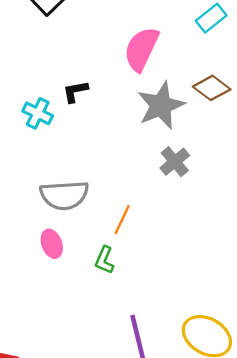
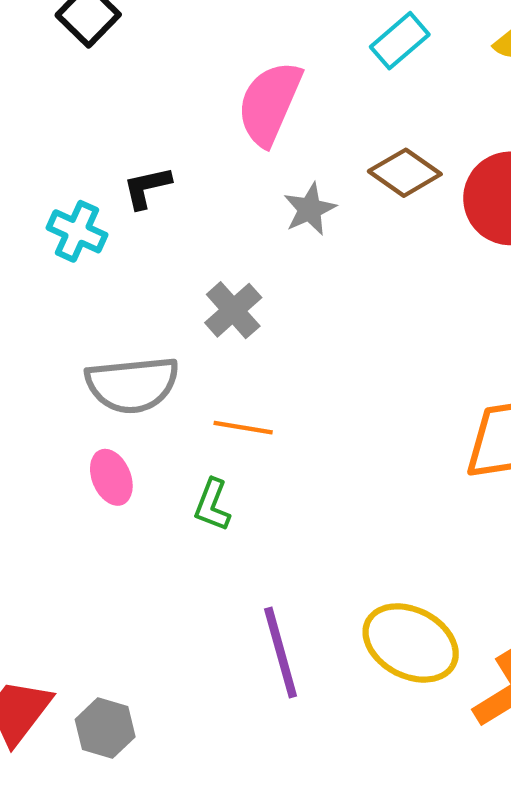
gray star: (161, 106) -> (310, 209), size x0.6
gray cross: (175, 162) -> (233, 310), moved
orange line: (122, 220) -> (243, 428), turned 76

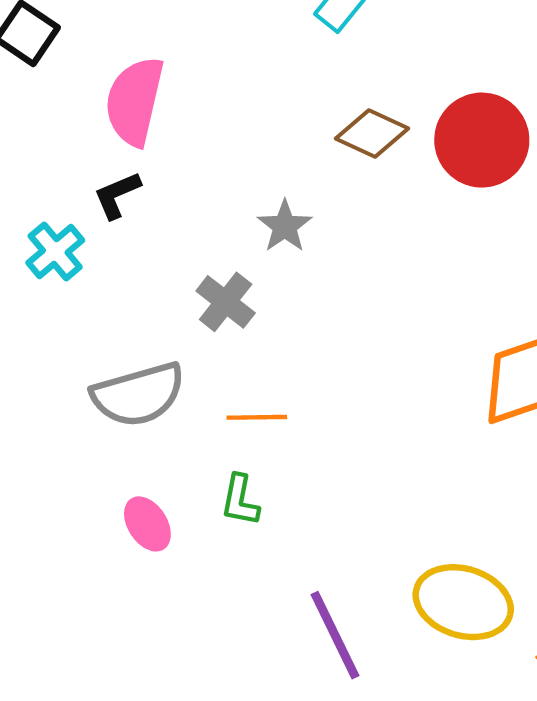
pink semicircle: (270, 103) -> (135, 101), moved
gray star: (310, 209) -> (285, 226), moved
cyan cross: (77, 231) -> (55, 252), turned 36
pink ellipse: (111, 477) -> (147, 524), moved

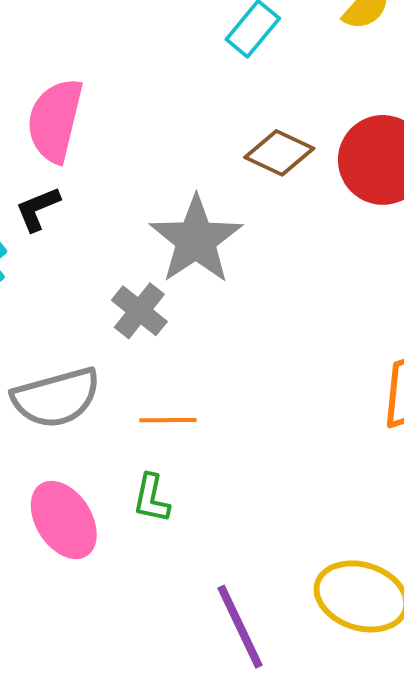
gray star: (285, 226) -> (196, 240), size x1.8
pink ellipse: (147, 524) -> (64, 520), size x1.5

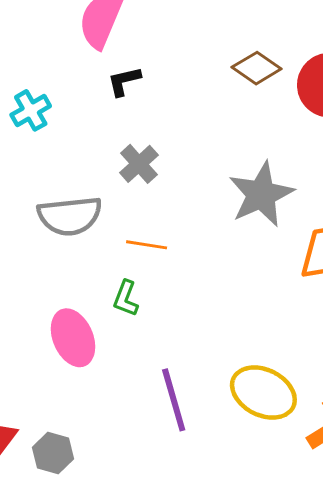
black L-shape: (38, 209) -> (124, 81), moved
gray star: (196, 240) -> (261, 194), moved
pink ellipse: (64, 520) -> (73, 338), moved

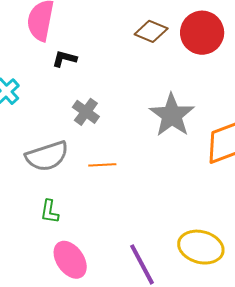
black L-shape: (124, 81) -> (64, 59), turned 40
green L-shape: (126, 298) -> (50, 212), moved
pink ellipse: (73, 338) -> (70, 260), moved

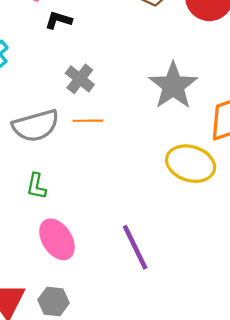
orange line: (102, 165) -> (88, 121), moved
yellow ellipse: (201, 247) -> (191, 164), moved

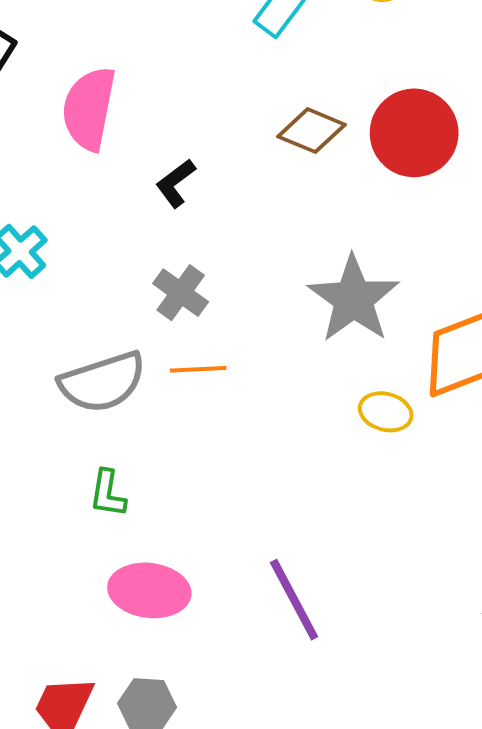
black L-shape: (58, 20) -> (176, 183), moved, turned -52
yellow ellipse: (191, 164) -> (386, 412), moved, size x0.6
pink ellipse: (57, 239) -> (149, 590), turned -48

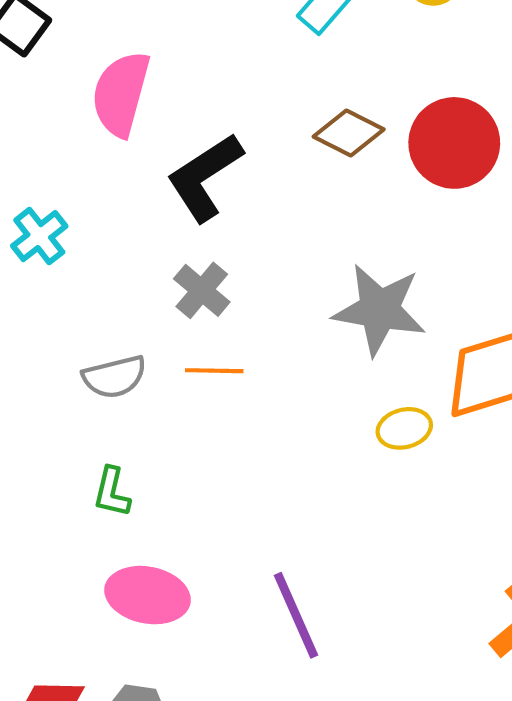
black L-shape: (176, 183) -> (205, 177), size x1.8
gray star: (353, 299) -> (379, 310), turned -30
gray semicircle: (102, 382) -> (114, 377), size x0.7
yellow ellipse: (386, 412) -> (404, 428), turned -33

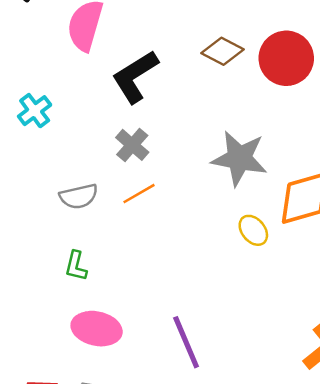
orange line: (214, 371) -> (139, 194), turned -32
yellow ellipse: (404, 428) -> (253, 230), turned 64

